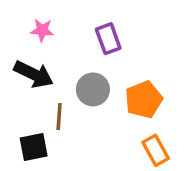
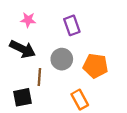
orange pentagon: (144, 100) -> (95, 66), turned 30
orange rectangle: (156, 150) -> (80, 100), moved

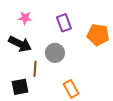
orange pentagon: (95, 66) -> (98, 35), moved

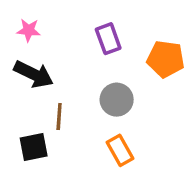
pink star: (25, 18) -> (29, 30), moved
gray circle: (55, 53) -> (117, 100), moved

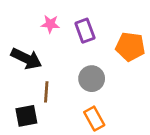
pink star: (29, 30) -> (50, 24), moved

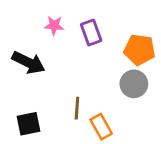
gray circle: (92, 79) -> (134, 84), moved
brown line: (46, 92) -> (77, 108), moved

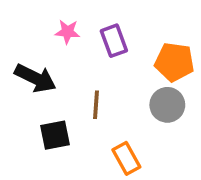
brown line: (77, 108) -> (96, 105), moved
black square: (28, 124) -> (55, 135), moved

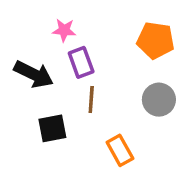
purple rectangle: (114, 41) -> (81, 62), moved
orange pentagon: (174, 62) -> (156, 40), moved

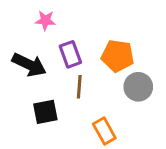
pink star: (64, 30) -> (45, 20), moved
orange pentagon: (156, 40) -> (118, 56), moved

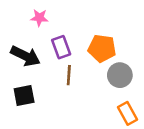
black square: (45, 112) -> (24, 96), moved
orange rectangle: (104, 131) -> (127, 113), moved

